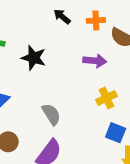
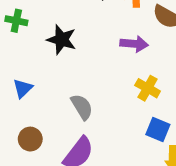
yellow cross: (107, 98) -> (148, 88), turned -36

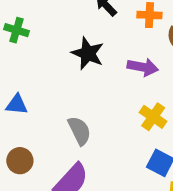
black star: (62, 40) -> (88, 53), moved
blue triangle: (23, 88) -> (17, 105), turned 45

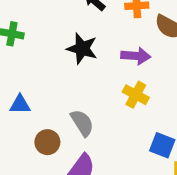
yellow cross: (153, 117) -> (136, 95), moved
brown circle: (20, 161) -> (47, 142), moved

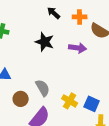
yellow cross: (136, 95) -> (70, 101), moved

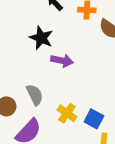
purple arrow: (78, 48) -> (62, 61), moved

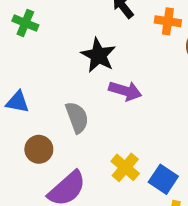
gray semicircle: (35, 95) -> (77, 117), moved

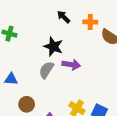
gray semicircle: (77, 117) -> (46, 70), moved, turned -120

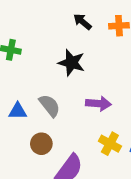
purple arrow: (71, 65) -> (98, 104), moved
gray semicircle: (46, 70) -> (50, 106), moved, turned 114

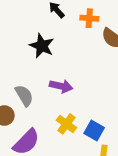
gray semicircle: (50, 106) -> (24, 96), moved

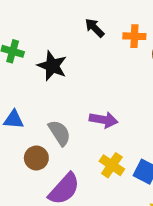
black star: (42, 46) -> (52, 66), moved

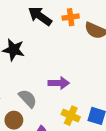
black arrow: (95, 28) -> (40, 16), size x1.5

